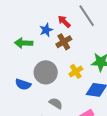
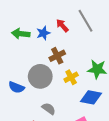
brown cross: (64, 42) -> (57, 56), moved
green arrow: (24, 43) -> (21, 34), moved

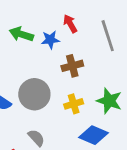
red arrow: (62, 26) -> (70, 24), moved
brown cross: (57, 56) -> (72, 66), moved

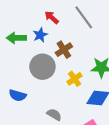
gray circle: (34, 94) -> (42, 67), moved

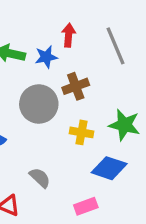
red arrow: (52, 17) -> (69, 35), turned 40
yellow cross: (75, 79) -> (81, 132), turned 32

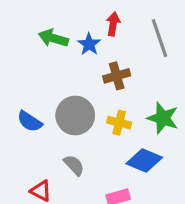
blue star: (46, 57) -> (89, 44), turned -30
gray circle: (39, 104) -> (75, 115), moved

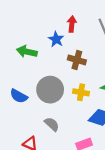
green arrow: (53, 38) -> (27, 52), moved
brown cross: (117, 76) -> (77, 60), turned 36

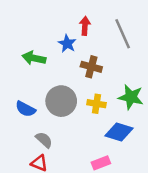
gray semicircle: (52, 124) -> (44, 140), moved

